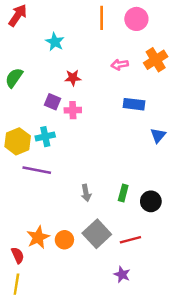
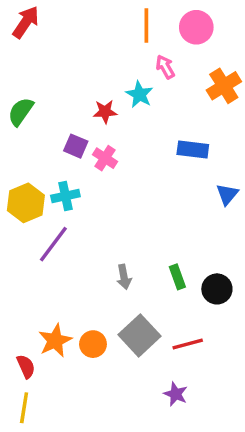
cyan star: (55, 42) -> (139, 94), moved
pink arrow: (120, 65) -> (165, 67), moved, turned 70
pink cross: (73, 110) -> (105, 158), turned 35
purple line: (37, 170) -> (53, 244), turned -64
green rectangle: (123, 193) -> (177, 277), turned -35

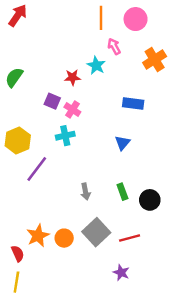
blue triangle: (227, 194) -> (122, 143), moved
cyan cross: (65, 196) -> (65, 136), moved

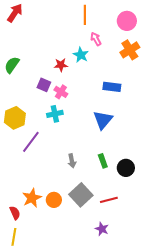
pink circle: (136, 19) -> (127, 21), moved
blue triangle: (122, 143) -> (103, 120), size x1.5

